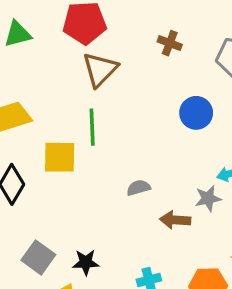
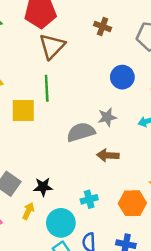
gray semicircle: (138, 188) -> (81, 132), size x1.6
gray star: (208, 198) -> (107, 117), moved

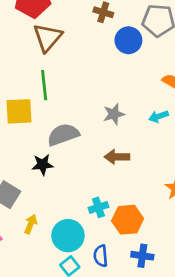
blue circle: (122, 77) -> (128, 40), moved
gray semicircle: (81, 132) -> (63, 135), moved
black star: (43, 187) -> (43, 165), moved
orange hexagon: (132, 203) -> (128, 220), moved

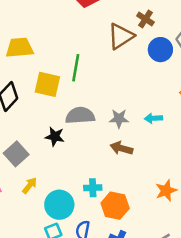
brown triangle: (48, 38) -> (121, 36), moved
gray star: (114, 114) -> (119, 119), moved
cyan arrow: (159, 116) -> (153, 118), moved

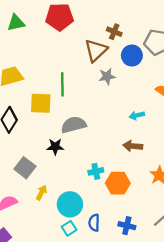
gray star: (119, 119) -> (107, 76), moved
brown arrow: (121, 148) -> (133, 146), moved
cyan cross: (93, 188) -> (96, 171), moved
orange hexagon: (115, 206) -> (118, 183), moved

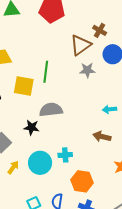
orange hexagon: (118, 183) -> (82, 181), moved
cyan circle: (70, 204) -> (40, 163), moved

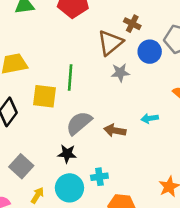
gray semicircle: (51, 110) -> (79, 123), turned -30
black star: (32, 127) -> (67, 154), moved
brown arrow: (102, 137) -> (115, 130), moved

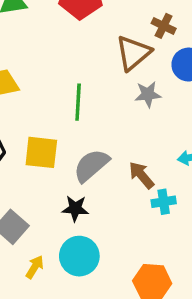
yellow square: (44, 96) -> (41, 152), moved
brown arrow: (115, 130) -> (141, 175), turned 40
cyan cross: (99, 177) -> (164, 202), moved

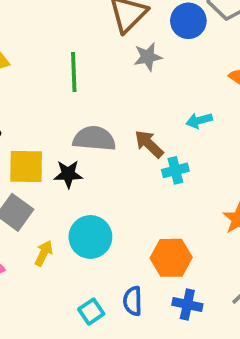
yellow square: (41, 152) -> (26, 166), moved
gray semicircle: (91, 165) -> (94, 139), turned 51
black star: (75, 208) -> (68, 174), moved

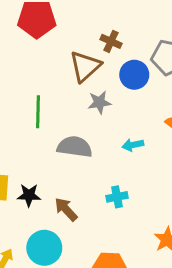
cyan arrow: (199, 120) -> (133, 145), moved
gray semicircle: (94, 139) -> (75, 147), moved
brown arrow: (149, 144) -> (66, 209), moved

